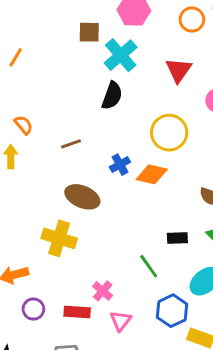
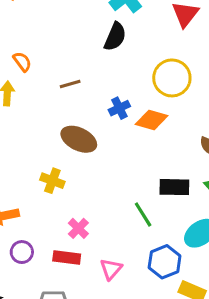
yellow cross: (59, 238) -> (52, 181), size x0.7
black rectangle: (177, 238) -> (174, 187), size x1.4
pink cross: (103, 291) -> (78, 228), moved

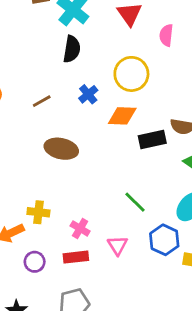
blue cross: (119, 108) -> (88, 94), moved
yellow cross: (52, 181) -> (38, 212), moved
black rectangle: (174, 187) -> (152, 139), moved
pink triangle: (111, 269) -> (118, 245), moved

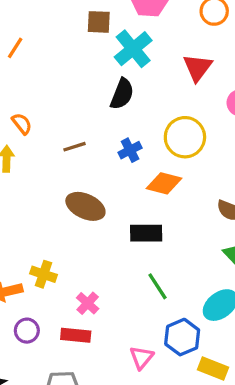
black rectangle: (152, 139) -> (146, 233), moved
pink triangle: (118, 245) -> (142, 357), moved

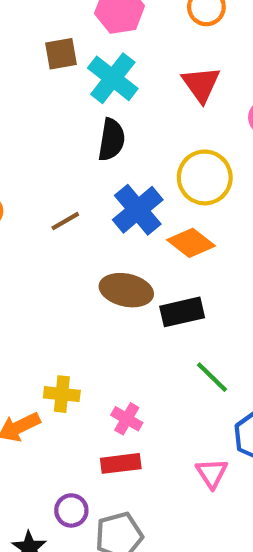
blue cross: (130, 150) -> (138, 210), size x1.6
orange diamond: (164, 183) -> (191, 243), turned 36
brown ellipse: (85, 206) -> (126, 290), moved
purple circle: (27, 331) -> (71, 510), moved

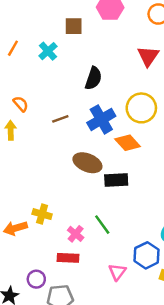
cyan cross: (113, 78) -> (48, 51), moved, size x0.7
green line: (212, 377) -> (102, 225), moved

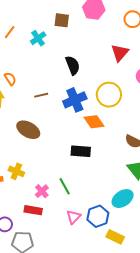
black semicircle: (93, 78) -> (73, 65), turned -48
brown ellipse: (87, 163) -> (28, 130), moved
pink triangle: (117, 272) -> (74, 217), moved

